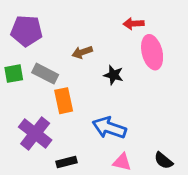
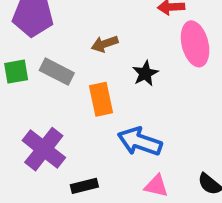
black star: (114, 75) -> (145, 73), turned 30
orange rectangle: (64, 101) -> (101, 99), moved

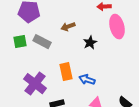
orange rectangle: (101, 99) -> (66, 72), moved
blue arrow: (140, 142) -> (87, 80), size x0.7

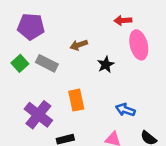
green square: (20, 42) -> (20, 63), turned -32
blue arrow: (87, 80) -> (125, 110), moved

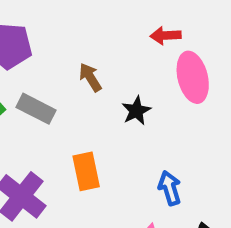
brown arrow: (79, 45) -> (90, 77), turned 77
blue arrow: (125, 110) -> (170, 188), turned 54

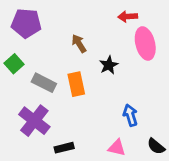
gray rectangle: (36, 109) -> (44, 83), moved
orange rectangle: (86, 171) -> (76, 84), moved

